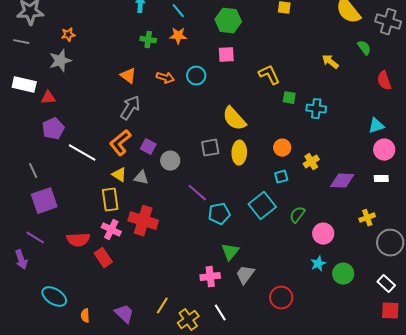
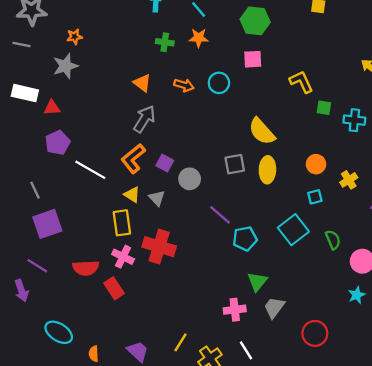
gray triangle: (141, 178) -> (157, 198), turned 35
green semicircle: (297, 215) -> (333, 240), turned 120

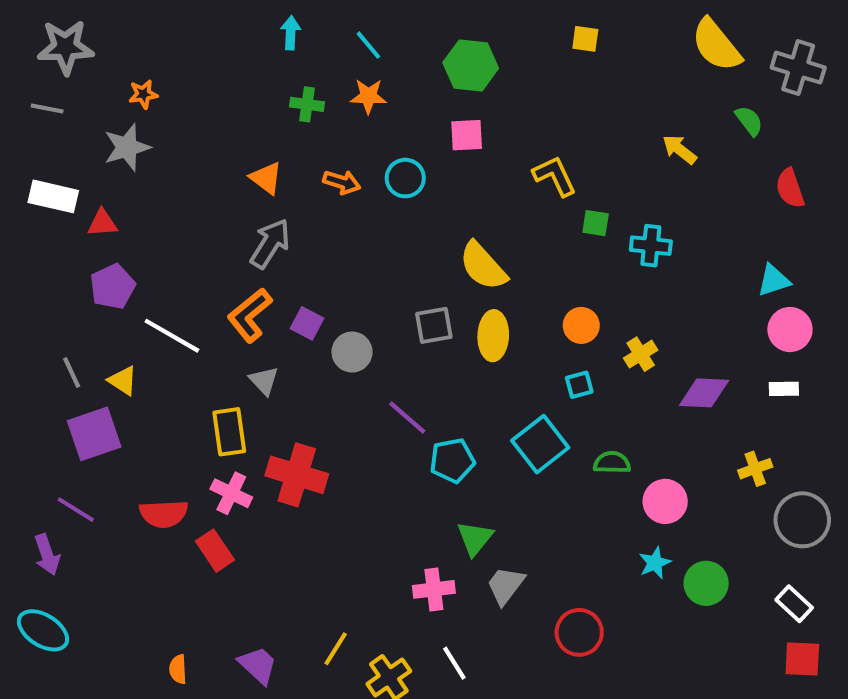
yellow triangle: (132, 195) -> (123, 381), moved
gray triangle: (157, 198) -> (264, 381), moved
green semicircle: (333, 240) -> (612, 463), turned -66
cyan ellipse: (59, 332) -> (43, 630), moved

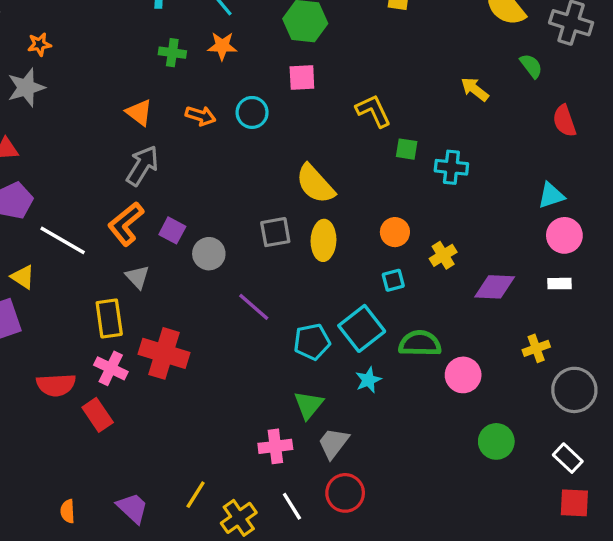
cyan pentagon: (452, 460) -> (312, 342), moved
green semicircle: (612, 463) -> (420, 343), size x1.4
cyan star: (655, 563) -> (368, 380), moved
red circle: (579, 632) -> (345, 493), moved

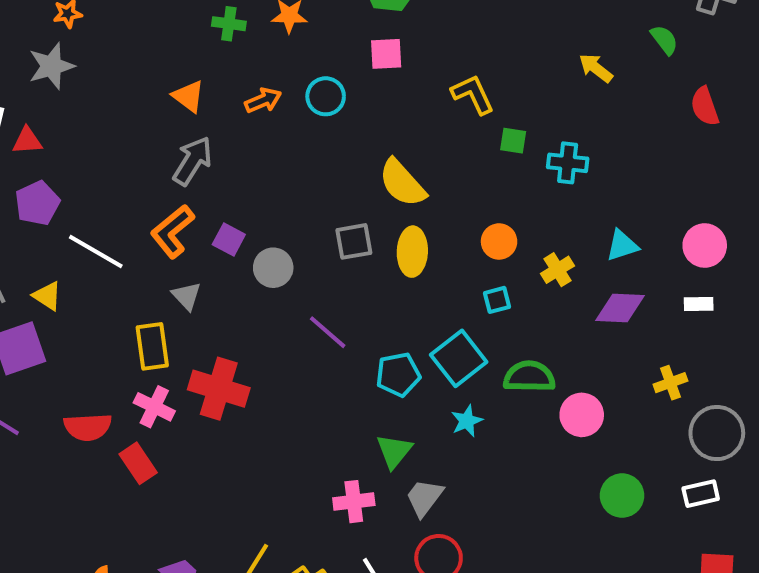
orange arrow: (201, 116) -> (263, 100), turned -40
cyan triangle: (551, 196) -> (622, 246), moved
white rectangle: (568, 458) -> (701, 494), moved, turned -56

